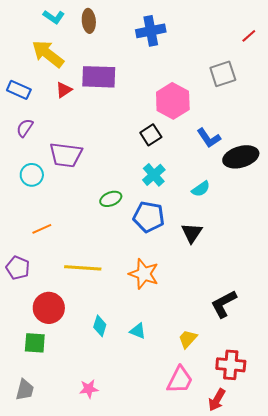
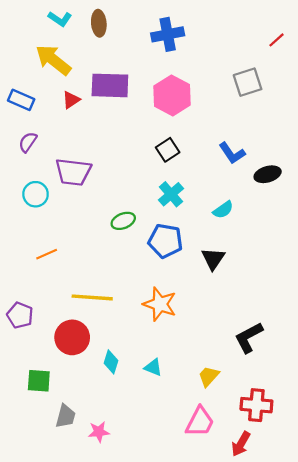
pink hexagon: (173, 101) -> (172, 95), moved
black ellipse: (241, 157) -> (268, 174), size x0.7
purple pentagon: (18, 268) -> (20, 315), moved
red circle: (49, 308) -> (72, 337), moved
gray trapezoid: (25, 390) -> (65, 416), moved

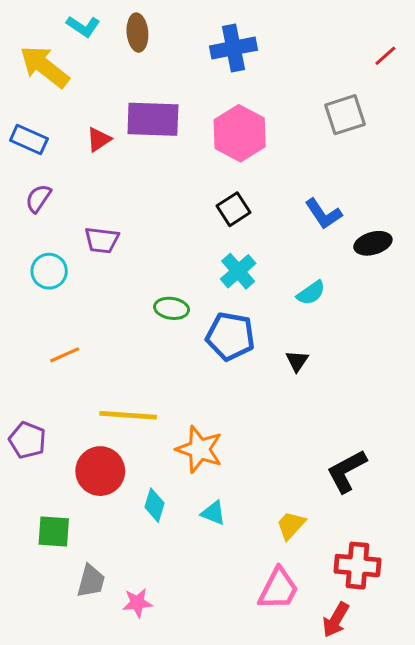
yellow arrow: (53, 60) -> (44, 67), moved
purple trapezoid: (73, 172) -> (102, 240), size x0.7
green ellipse: (123, 221) -> (172, 308), turned 30
black triangle: (213, 259) -> (297, 361), size x0.7
orange star: (160, 304) -> (199, 449), moved

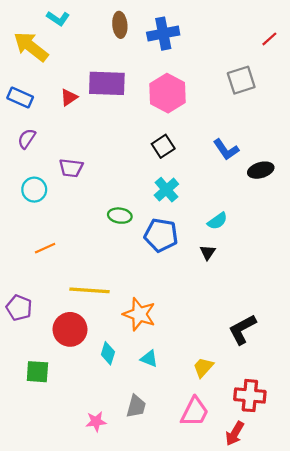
brown ellipse: (137, 33) -> (120, 25), moved
cyan semicircle: (311, 293) -> (217, 221), moved
gray trapezoid: (91, 581) -> (136, 406), moved

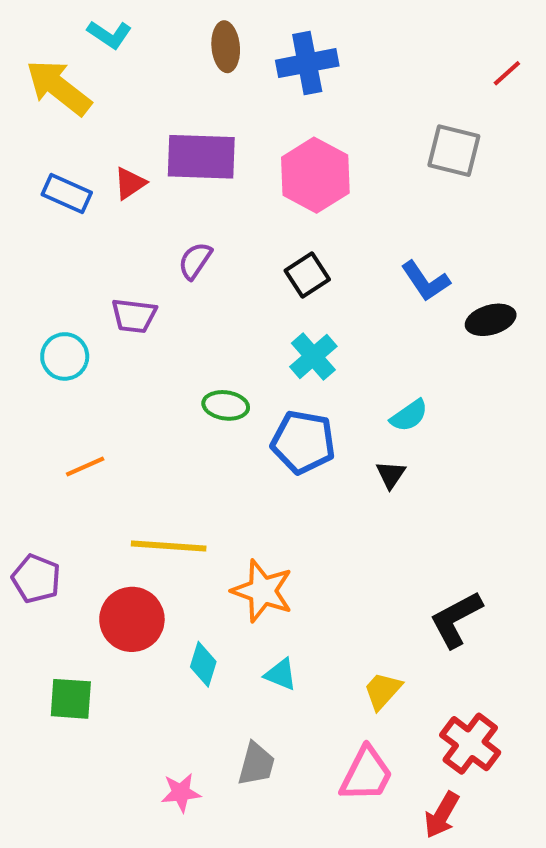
gray square: (241, 80) -> (454, 151), turned 32
blue rectangle: (20, 97) -> (67, 193), moved
purple semicircle: (27, 139) -> (195, 261), moved
red cross: (250, 396) -> (470, 744), turned 32

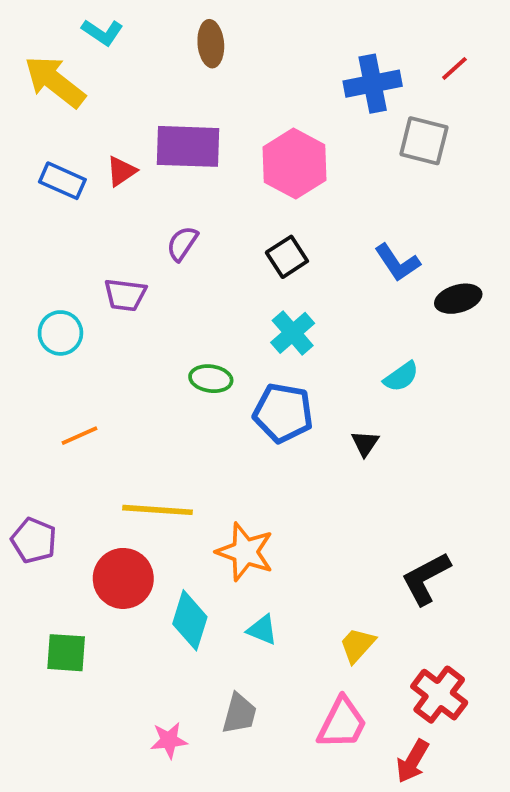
blue cross: (307, 63) -> (373, 84), moved
red line: (507, 73) -> (454, 68), moved
cyan semicircle: (409, 416) -> (401, 377), moved
cyan diamond: (203, 664) -> (190, 620), size x1.4

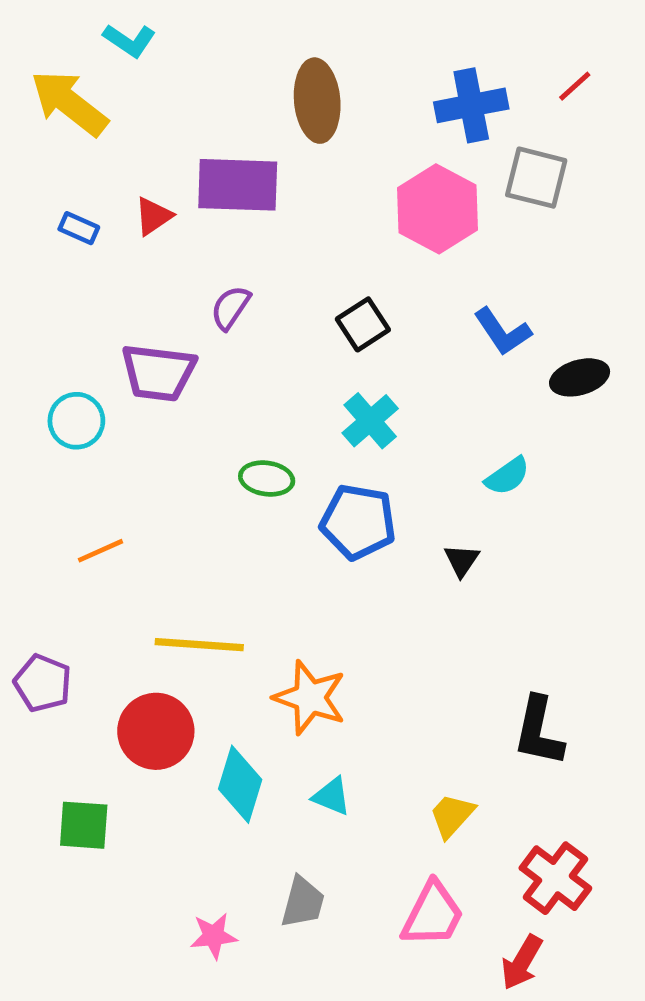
brown ellipse: (211, 44) -> (317, 101), moved, size x1.4
pink hexagon: (295, 164) -> (438, 209), moved
blue rectangle: (62, 181) -> (79, 228), size x0.7
purple trapezoid: (125, 295) -> (158, 373), size x1.4
black L-shape: (426, 578) -> (539, 731), turned -50

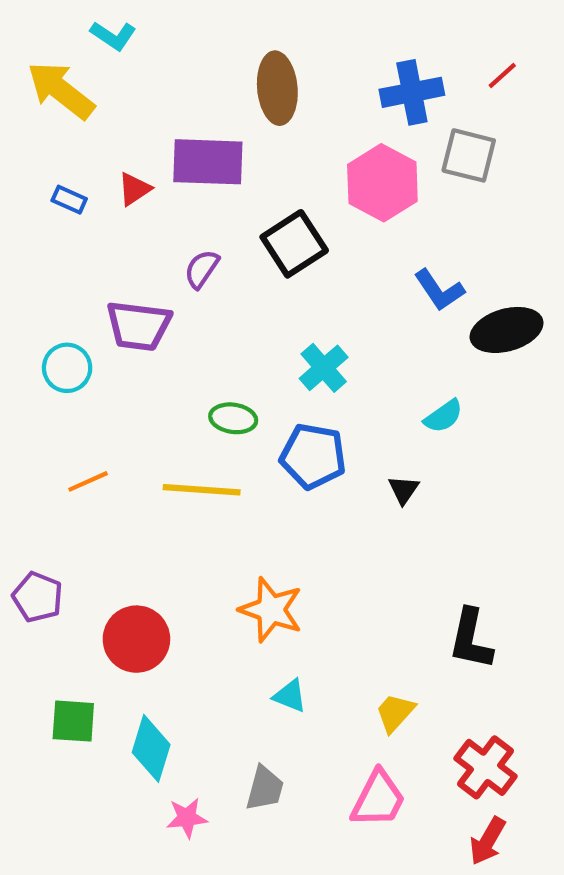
black square: (363, 324) -> (294, 244), moved, size x1.4
black ellipse: (580, 377) -> (507, 330), size x1.4
yellow line: (199, 645) -> (202, 490), moved
cyan diamond: (240, 784) -> (151, 748), moved
red arrow: (522, 962) -> (488, 841), moved

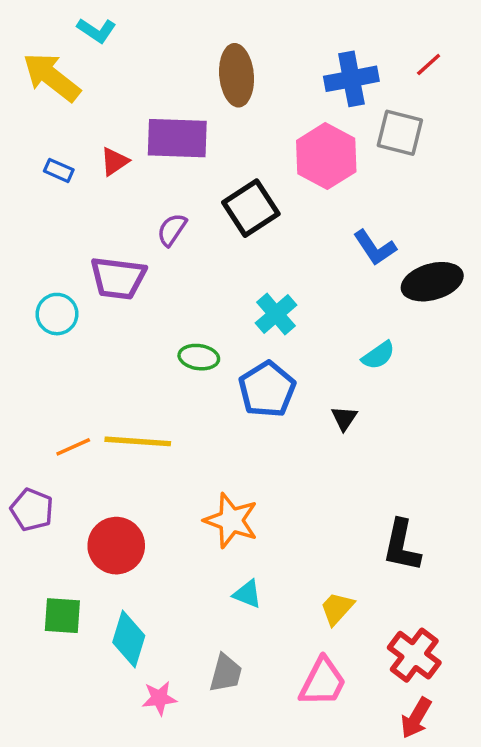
blue pentagon: (313, 456) -> (267, 389), turned 30
orange line: (88, 481) -> (73, 447), moved
yellow line: (202, 490) -> (138, 441), moved

